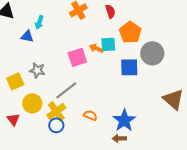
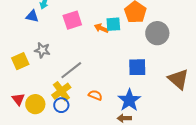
pink square: (77, 57) -> (72, 20), moved
blue square: (129, 67) -> (137, 67), moved
yellow circle: (32, 103) -> (35, 104), moved

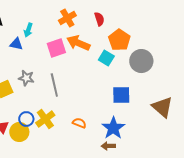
cyan square: (113, 24) -> (106, 58), moved, turned 35
orange arrow: (101, 28) -> (78, 43), moved, size x1.6
gray line: (71, 70) -> (54, 85), moved, turned -65
blue circle: (61, 105) -> (26, 119), moved

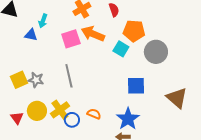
orange pentagon: (119, 40) -> (134, 31), turned -30
gray star: (26, 78) -> (36, 80), moved
blue circle: (26, 119) -> (72, 120), moved
yellow circle: (19, 132) -> (37, 111), moved

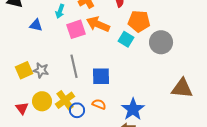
cyan arrow: (43, 21) -> (60, 11), moved
blue square: (136, 86) -> (101, 76), moved
brown triangle: (177, 98) -> (182, 88), turned -35

